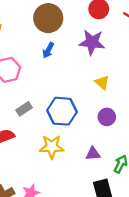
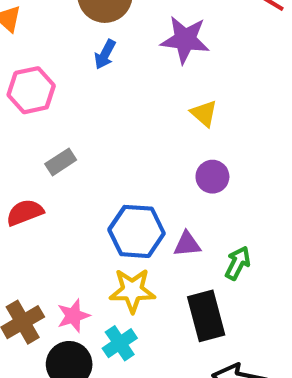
blue hexagon: (62, 111) -> (137, 231), moved
yellow star: (52, 147) -> (132, 290), moved

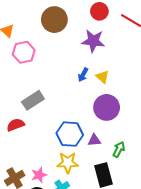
blue arrow: (105, 54) -> (83, 75), moved
pink hexagon: (31, 90) -> (24, 52), moved
gray rectangle: (61, 162) -> (33, 100), size x1.5
purple circle: (212, 177) -> (107, 107), size x1.6

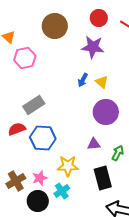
blue hexagon: (70, 134) -> (43, 138), moved

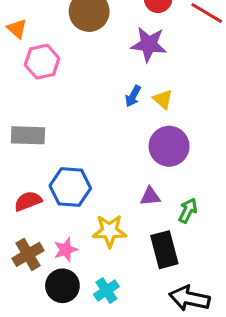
gray rectangle: (34, 105) -> (28, 135), moved, turned 35
red semicircle: (17, 129) -> (28, 201), moved
cyan cross: (62, 191) -> (106, 290), moved

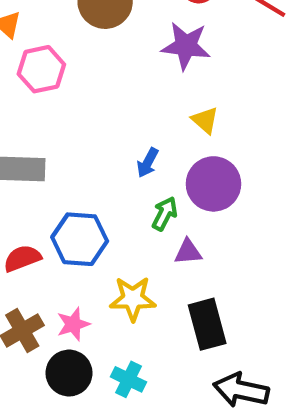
blue arrow: (133, 96) -> (148, 163), moved
green arrow: (188, 211) -> (165, 214), moved
cyan cross: (106, 290) -> (128, 379), turned -30

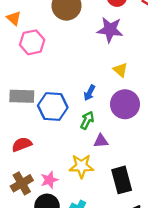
green arrow: (165, 214) -> (87, 120), moved
blue hexagon: (80, 239) -> (53, 107), moved
purple triangle: (188, 252) -> (101, 141), moved

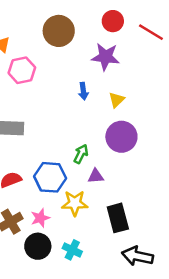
yellow triangle: (120, 70) -> (117, 100), turned 35
blue arrow: (89, 93) -> (83, 91), moved, turned -35
blue hexagon: (53, 107) -> (50, 177), moved

